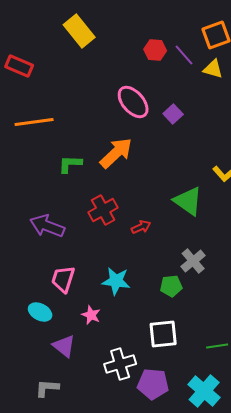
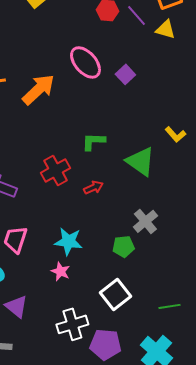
orange arrow: (116, 153) -> (38, 89), moved
green L-shape: (70, 164) -> (93, 141), moved
pink star: (91, 315) -> (60, 271), moved
white square: (163, 334) -> (115, 294), turned -32

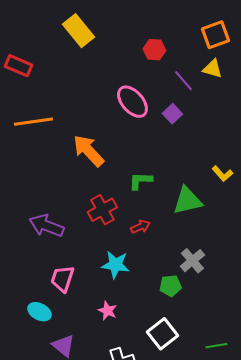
purple line: (136, 15) -> (183, 81), moved
orange arrow: (38, 89) -> (88, 151), moved, turned -90
green triangle: (140, 161) -> (187, 201), turned -48
cyan star: (68, 241) -> (115, 265), moved

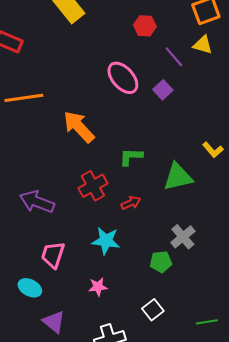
pink star: (107, 311) -> (98, 287), turned -30
white square: (162, 334) -> (153, 310), size x0.7

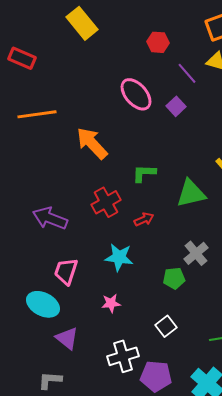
cyan ellipse: (30, 288) -> (43, 304), size x1.4

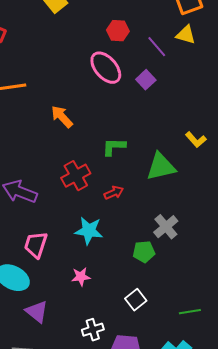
red hexagon: (158, 42) -> (118, 31), moved
orange arrow: (92, 143) -> (62, 117), size x0.7
white cross: (123, 356) -> (93, 330), size x0.7

